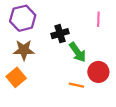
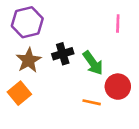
black cross: (60, 34) -> (63, 54), moved
brown star: (24, 50) -> (29, 60), turned -30

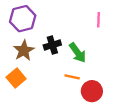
red circle: (118, 87) -> (92, 91), moved
orange line: (92, 102) -> (72, 77), moved

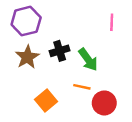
orange square: (16, 78) -> (46, 100), moved

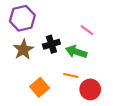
pink line: (112, 22) -> (87, 30), moved, turned -56
green arrow: (88, 60) -> (76, 52), turned 144

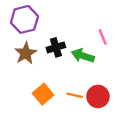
pink line: (87, 30) -> (103, 37), moved, turned 32
orange line: (71, 75) -> (75, 95), moved

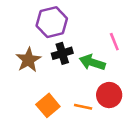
purple hexagon: (24, 19) -> (52, 22), moved
red circle: (98, 96) -> (109, 95), moved

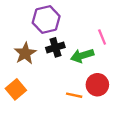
green arrow: (92, 62) -> (82, 56), turned -35
orange square: (48, 105) -> (16, 89), moved

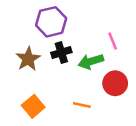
red circle: (97, 85) -> (115, 83), moved
orange square: (16, 89) -> (33, 106), moved

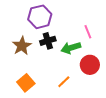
orange line: (82, 105) -> (64, 82), turned -56

